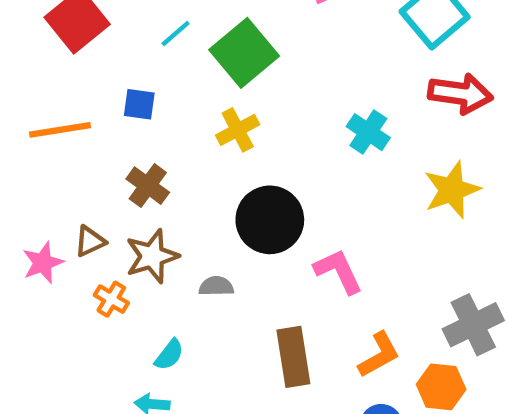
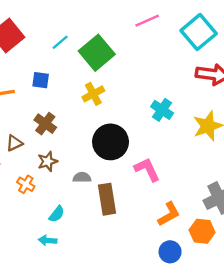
cyan cross: (368, 132) -> (162, 110), moved
brown triangle: (90, 241) -> (14, 143), moved
brown star: (152, 256) -> (48, 161), size x0.7
brown rectangle: (293, 357) -> (107, 199), moved

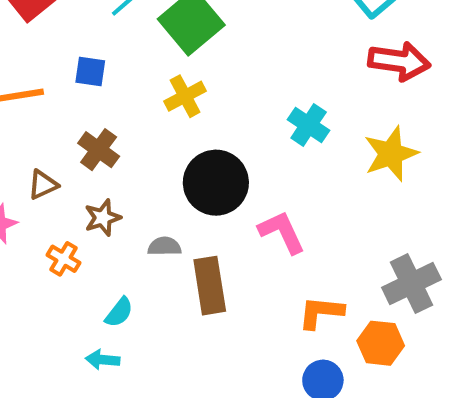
orange L-shape: (169, 214) -> (321, 312), turned -145

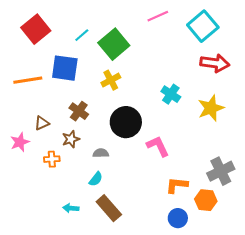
blue square: (90, 71) -> (65, 68), size x1.8
brown cross: (99, 150) -> (79, 111), moved
orange cross: (64, 259) -> (52, 159), turned -35
brown rectangle: (210, 286) -> (109, 208), moved, turned -32
cyan semicircle: (119, 312) -> (96, 179), moved

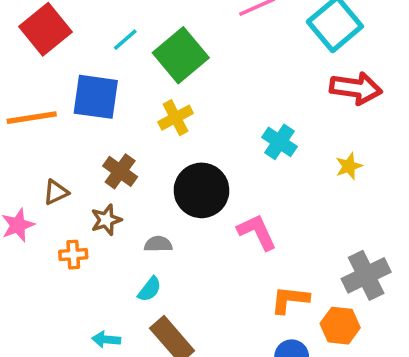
yellow star: (211, 108) -> (349, 166), size x0.6

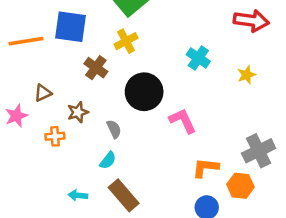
brown cross: (120, 171) -> (96, 68), moved
gray semicircle: (158, 244) -> (114, 129), turned 66

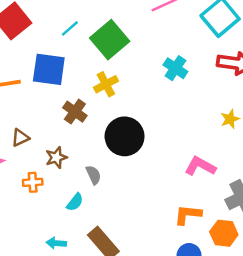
cyan cross: (198, 58) -> (175, 68), moved
pink L-shape: (183, 121) -> (200, 166), moved, turned -36
cyan semicircle: (108, 160) -> (75, 202), moved

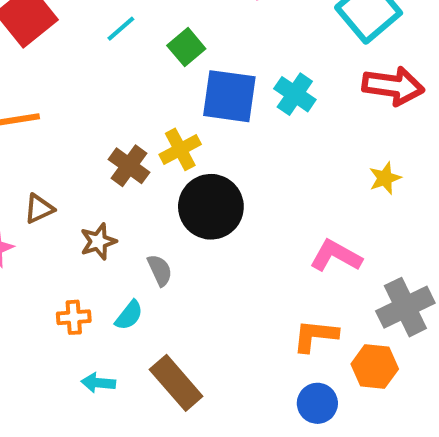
green square: (110, 40) -> (186, 47), size x0.6
blue square: (49, 69) -> (229, 96), moved
yellow cross: (106, 84) -> (180, 149), moved
orange cross: (33, 182) -> (74, 317), moved

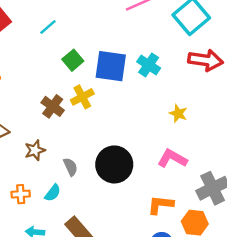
green square: (186, 47) -> (73, 60), moved
yellow star: (385, 178) -> (178, 114), moved, turned -30
black circle: (211, 207) -> (114, 164), moved

